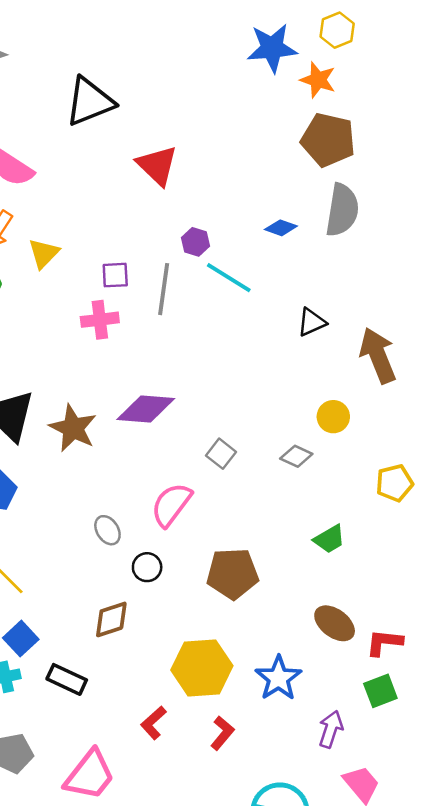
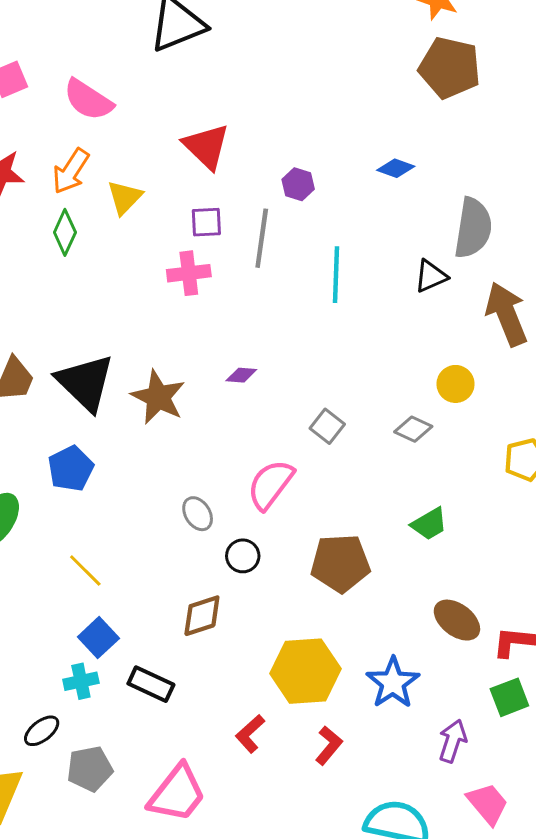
red triangle: (157, 165) -> (206, 146), moved
gray semicircle: (342, 210) -> (473, 228), moved
cyan line: (229, 278) -> (336, 275), moved, turned 60
purple diamond: (146, 409) -> (241, 375), size x0.5
green trapezoid: (329, 539) -> (429, 524), moved

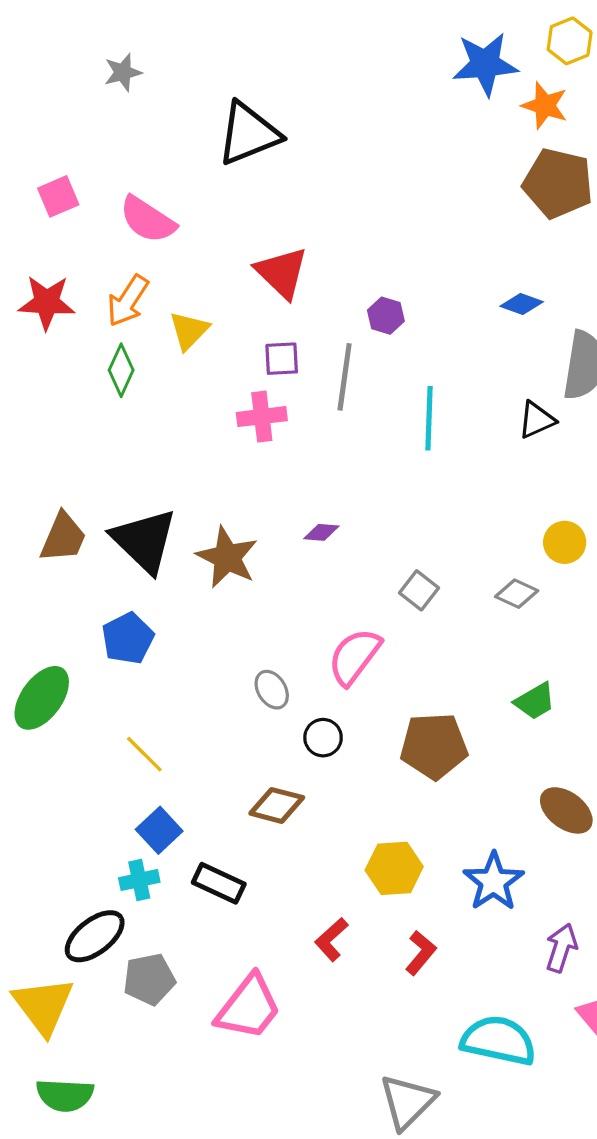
blue diamond: (396, 168) -> (522, 304), moved
brown diamond: (202, 616) -> (277, 805), turned 33
yellow hexagon: (305, 671) -> (394, 868), size x0.7
black ellipse: (42, 731) -> (95, 936), size x1.5

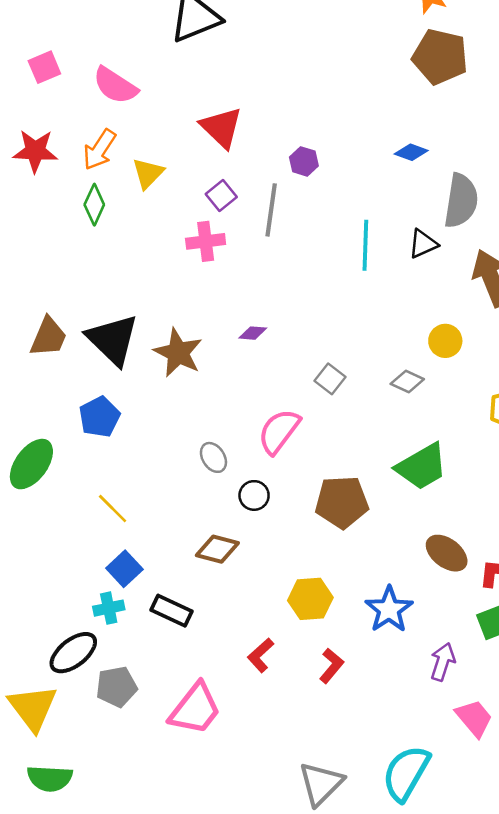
purple square: (282, 359) -> (221, 196), turned -36
cyan line: (429, 418) -> (365, 245), moved
green trapezoid: (535, 701) -> (422, 467), size x1.6
cyan semicircle: (498, 1040) -> (406, 773), moved, turned -72

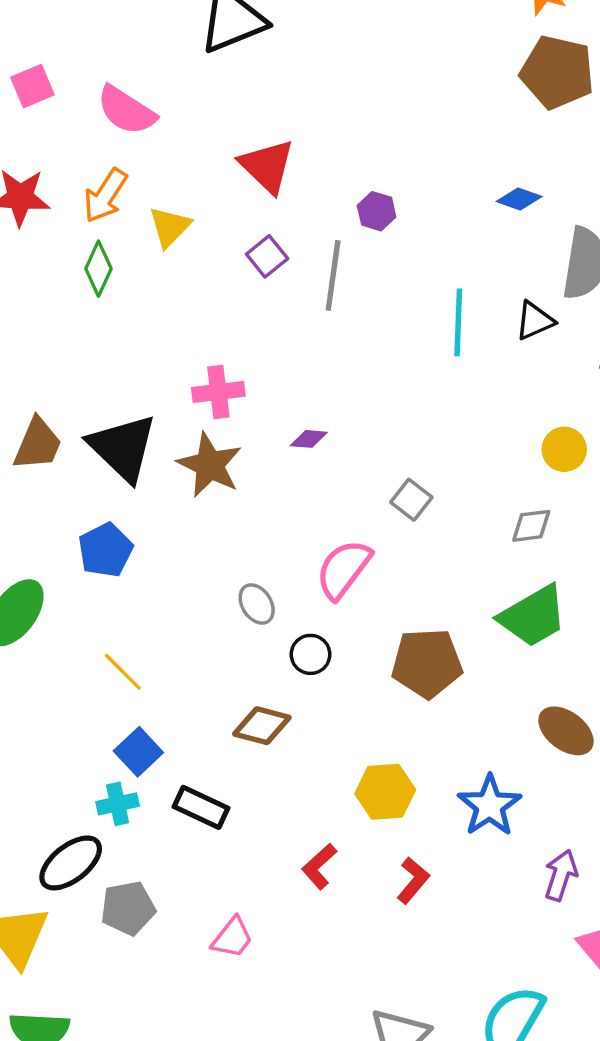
pink cross: (206, 241) -> (218, 392), moved
gray diamond: (407, 381) -> (531, 526), moved, turned -32
pink trapezoid: (195, 709) -> (232, 938), size x0.6

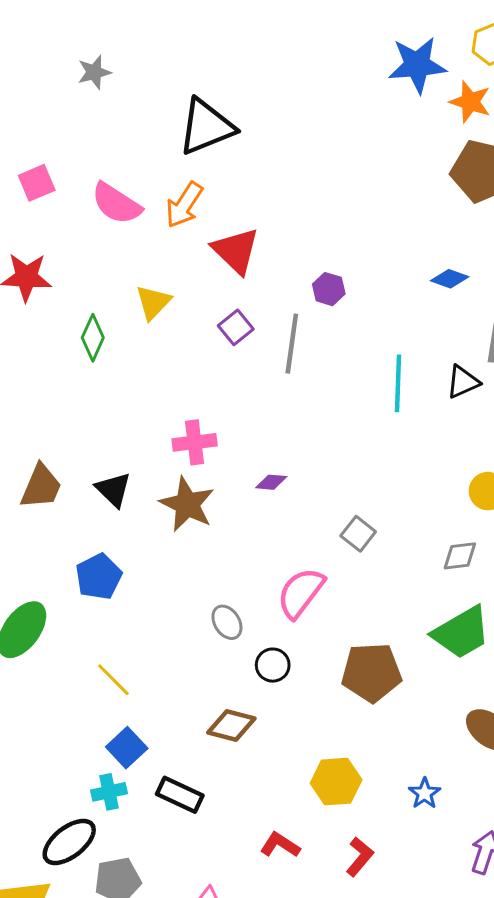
orange arrow: (105, 196) -> (184, 205), moved
black triangle: (123, 448) -> (113, 490), size x0.6
blue star: (490, 806) -> (425, 793), size x0.6
red L-shape: (319, 866) -> (280, 845), turned 75

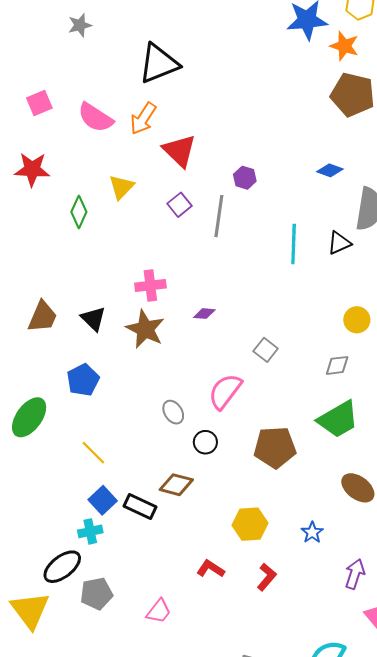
black rectangle: (180, 795) -> (140, 507), moved

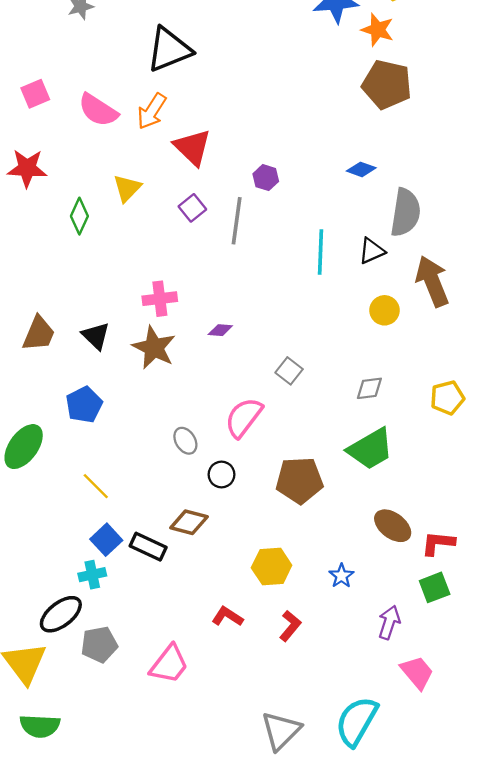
yellow circle: (357, 320) -> (385, 310), moved
pink trapezoid: (159, 611) -> (169, 664), size x1.4

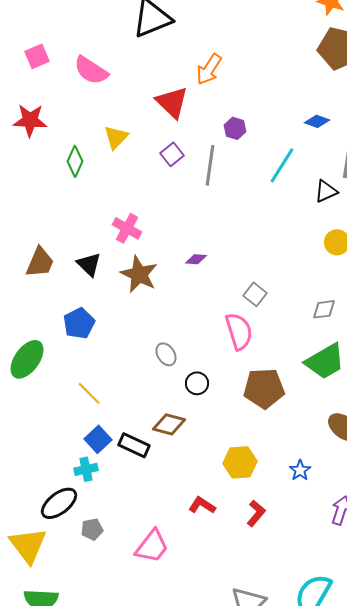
orange arrow: (152, 111) -> (209, 69), moved
cyan line: (320, 252) -> (282, 165), moved, turned 30
pink cross: (160, 299) -> (127, 228), moved, turned 36
pink semicircle: (244, 417) -> (239, 331), moved, turned 126
gray pentagon: (99, 644) -> (92, 529), size x0.7

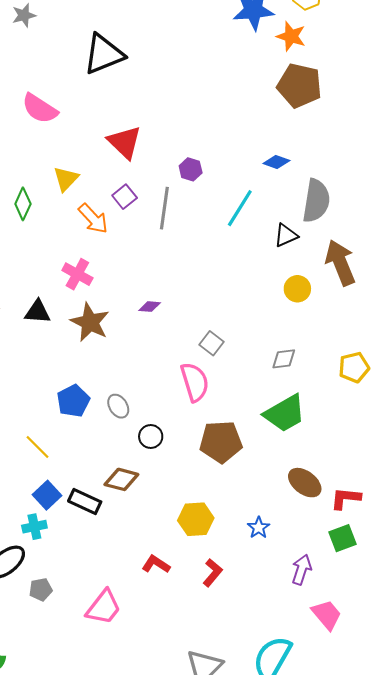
orange arrow: (209, 69) -> (93, 219), moved, turned -76
black triangle: (89, 264) -> (38, 312), turned -40
blue pentagon: (79, 323) -> (73, 401), moved

